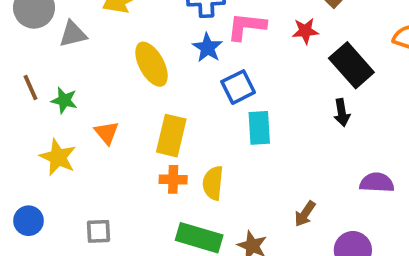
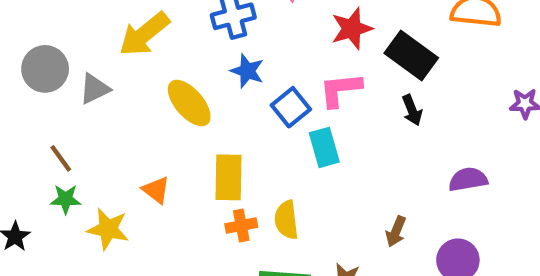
pink L-shape: (246, 26) -> (340, 90), moved
red star: (305, 31) -> (352, 29), size x1.4
green star: (64, 100) -> (66, 199), moved

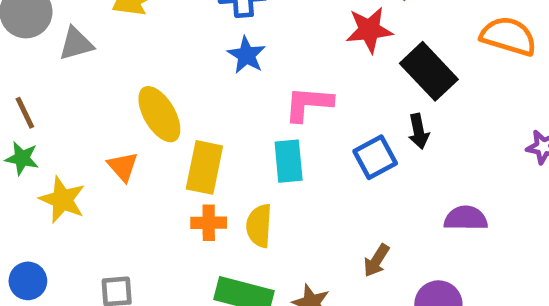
pink L-shape: (340, 90) -> (308, 104), moved
yellow ellipse: (189, 103) -> (159, 114), moved
blue square: (291, 107) -> (375, 157), moved
cyan rectangle: (324, 147) -> (289, 161), moved

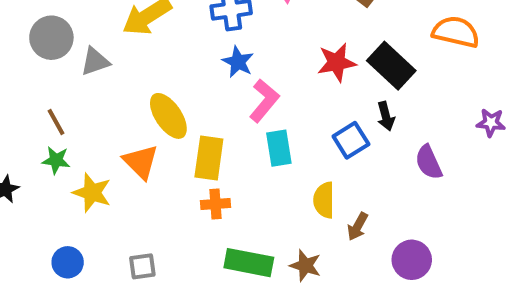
red star: (369, 30) -> (337, 63), moved
pink L-shape: (308, 104) -> (264, 101), moved, turned 129
orange triangle: (123, 167) -> (141, 162), size x1.4
purple semicircle: (466, 218) -> (429, 162), moved, turned -111
yellow semicircle: (259, 226) -> (324, 200), moved

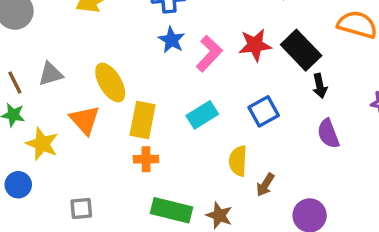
gray triangle: (95, 62) -> (51, 74), moved
pink L-shape: (264, 101) -> (209, 54), moved
black arrow: (386, 116) -> (320, 86), moved
cyan rectangle: (279, 148) -> (202, 115), turned 64
blue circle: (68, 262) -> (18, 185), moved

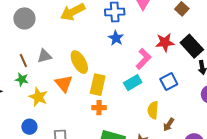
pink L-shape: (209, 54) -> (143, 59), moved
blue circle: (18, 185) -> (29, 127), moved

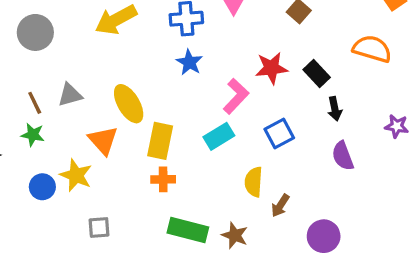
black rectangle: (192, 46) -> (317, 73), size x0.7
yellow star: (38, 97) -> (76, 175), moved
blue circle: (29, 127) -> (42, 187), moved

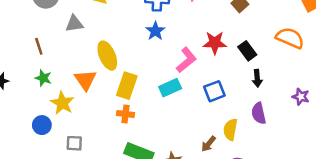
gray triangle: (70, 95) -> (74, 24), moved
green star: (33, 135) -> (43, 78), moved
yellow semicircle: (254, 182) -> (230, 129), moved
blue circle: (42, 187) -> (42, 125), moved

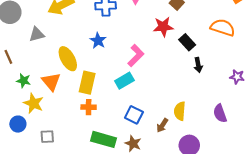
blue star: (155, 31) -> (98, 41), moved
red star: (215, 43) -> (163, 27), moved
green star: (43, 78) -> (24, 81), moved
blue square: (214, 91) -> (134, 115), moved, turned -36
purple semicircle: (259, 113) -> (220, 113), moved

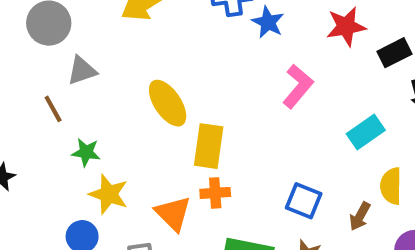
gray triangle: (37, 34) -> (82, 71), moved
blue star: (98, 41) -> (268, 22), moved
black rectangle: (187, 42) -> (395, 53), turned -70
cyan rectangle: (124, 81) -> (366, 132), moved
orange triangle: (51, 82) -> (173, 213), moved

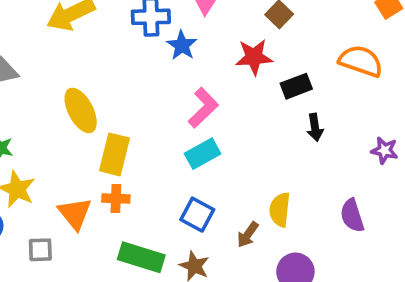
cyan rectangle: (366, 132) -> (203, 154), moved

